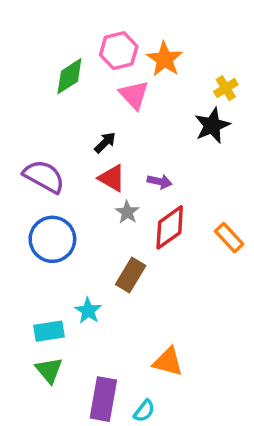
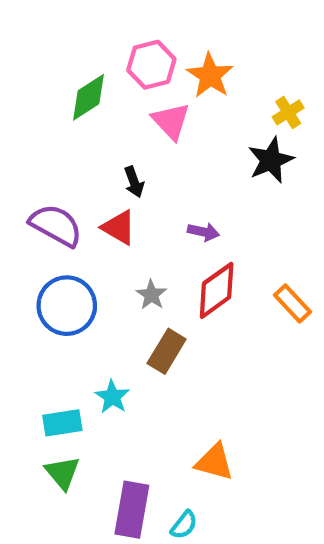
black arrow: (105, 142) -> (134, 182), turned 115
red triangle: (112, 178) -> (119, 227), moved
gray star: (127, 212) -> (151, 295), moved

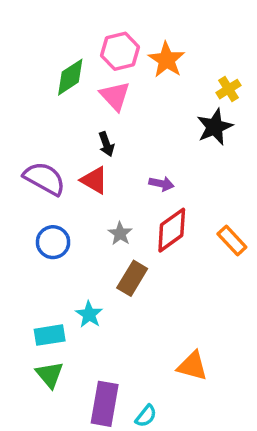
pink triangle: (171, 121) -> (115, 96), moved
blue circle: (67, 306) -> (53, 242), size x0.7
orange triangle: (214, 462) -> (192, 366), moved

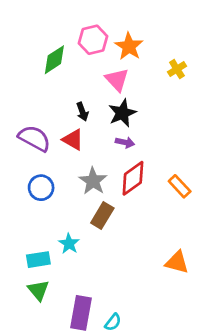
pink triangle: (115, 96) -> (117, 80), moved
black star: (215, 127) -> (122, 113), moved
gray star: (120, 234) -> (93, 181), size x1.5
orange triangle: (192, 366) -> (177, 262), moved

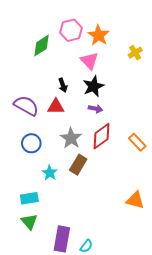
red triangle: (73, 140) -> (56, 107), turned -30
cyan star: (69, 244) -> (50, 173), moved

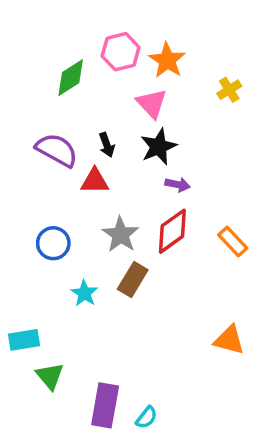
purple semicircle: (26, 106) -> (57, 150), moved
purple arrow: (95, 109) -> (178, 185), moved
cyan rectangle: (29, 198) -> (24, 340), moved

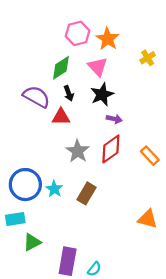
green diamond: (71, 78) -> (61, 68), moved
blue circle: (53, 243) -> (25, 185), moved, size x1.5
brown rectangle: (133, 279) -> (86, 193), moved
green triangle: (50, 376) -> (32, 242), turned 42

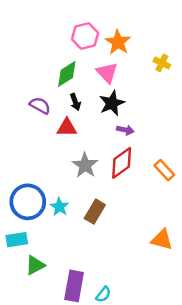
yellow cross: (148, 58) -> (162, 63), turned -32
purple semicircle: (36, 97) -> (40, 106), size x0.7

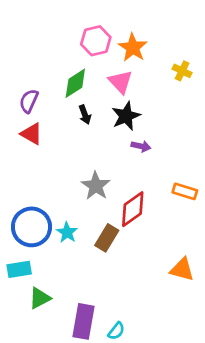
purple semicircle: (40, 106) -> (29, 101), moved, turned -95
red triangle: (67, 128) -> (31, 134), moved, turned 30
red diamond: (122, 163) -> (133, 209), moved
orange rectangle: (164, 170) -> (185, 191), turned -30

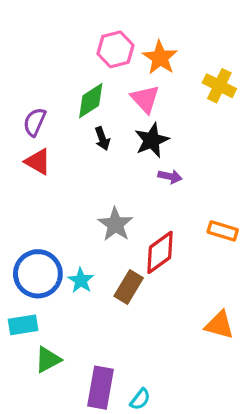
yellow cross: (182, 71) -> (219, 86), size x1.4

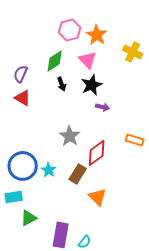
orange triangle: (219, 325) -> (98, 197), moved, turned 30

